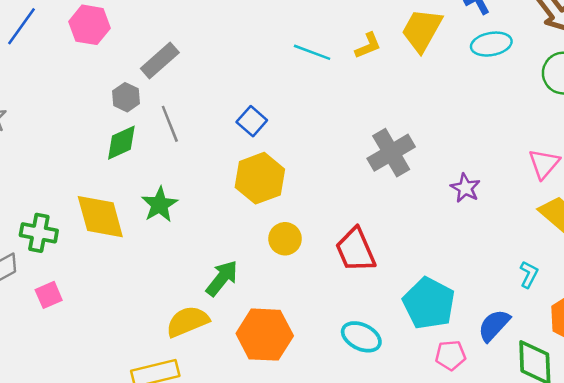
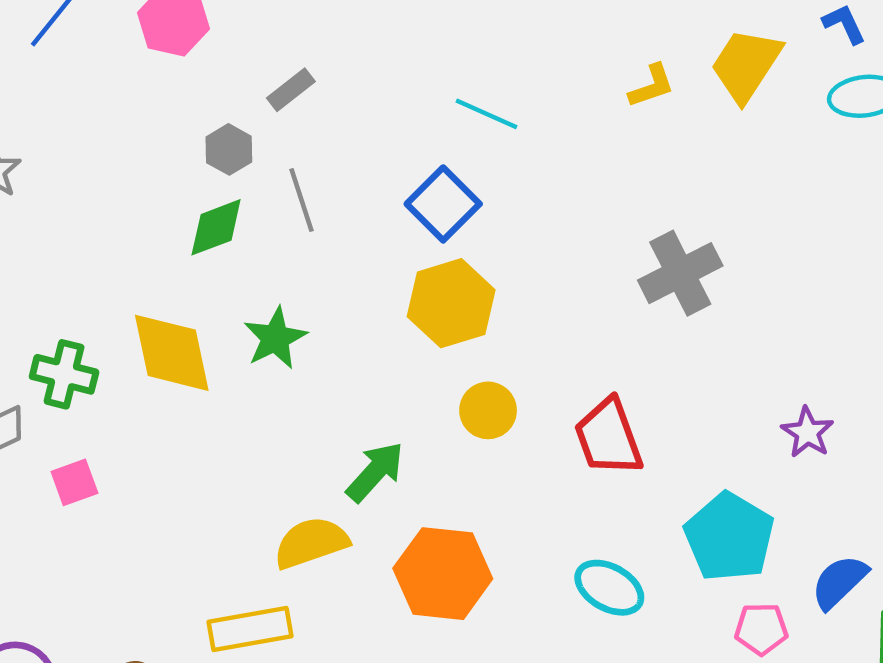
cyan line: (312, 52) -> (487, 114), moved
gray rectangle: (160, 61) -> (291, 90), size x0.7
blue square: (252, 121) -> (443, 204), size x1.4
purple star: (465, 188) -> (808, 432), moved

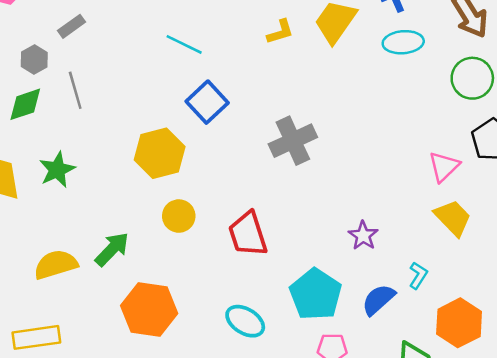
blue square: (443, 204) -> (207, 102), moved
yellow semicircle: (311, 543) -> (56, 264), moved
blue semicircle: (839, 582) -> (378, 300), moved

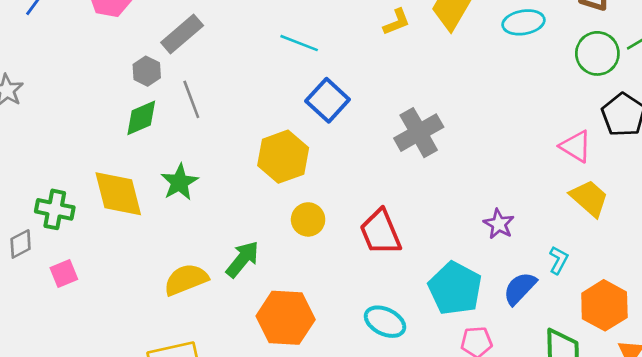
gray rectangle: (71, 26) -> (182, 34), size x1.5
pink triangle: (444, 167) -> (576, 146), turned -40

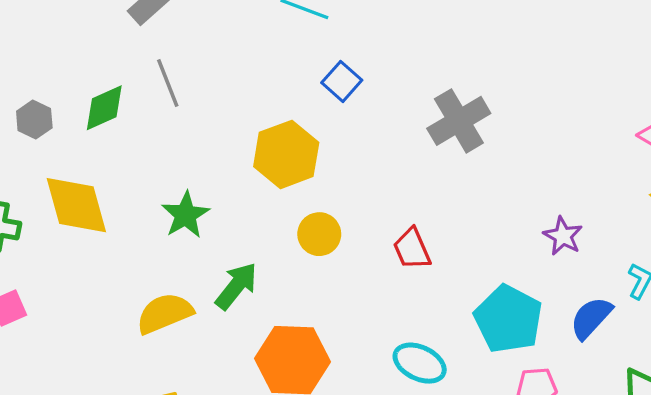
gray hexagon: (147, 71) -> (34, 120), moved
blue square: (328, 100) -> (342, 81), size x0.7
green star: (179, 182) -> (186, 215), moved
red trapezoid: (380, 232) -> (412, 249), size x0.7

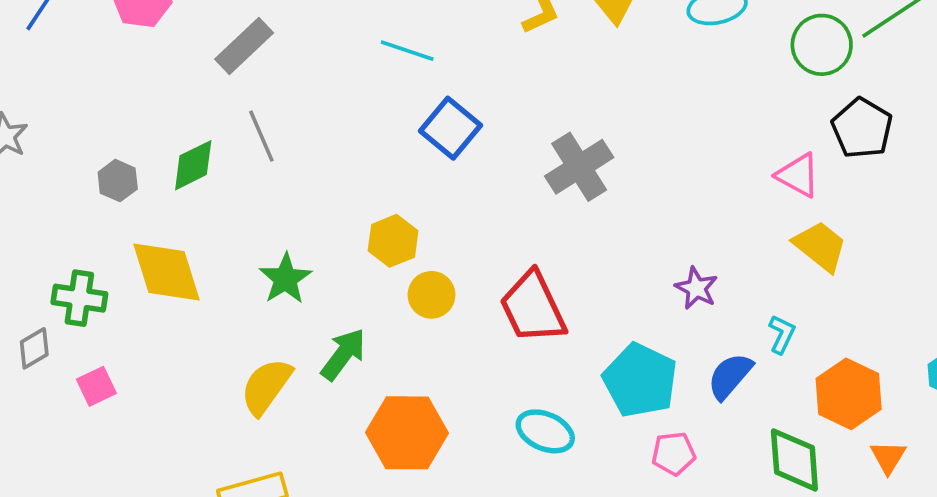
blue square: (342, 81) -> (450, 128), size x1.4
yellow hexagon: (286, 154) -> (393, 241), moved, size x0.7
red trapezoid: (412, 249) -> (533, 308), size x1.6
yellow semicircle: (165, 313) -> (266, 386), turned -30

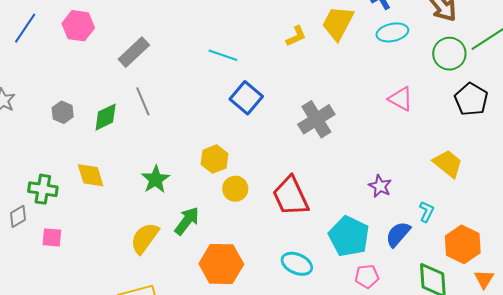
pink triangle: (798, 175) -> (401, 99), moved
gray hexagon: (118, 181) -> (63, 112), moved
yellow diamond: (166, 272) -> (91, 175), size x0.7
pink square: (96, 386) -> (52, 237), turned 30

